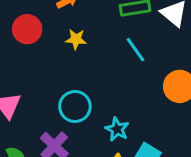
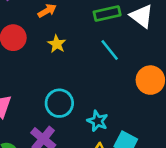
yellow star: (76, 39) -> (57, 44), turned 30

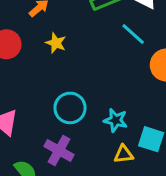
cyan line: (110, 50) -> (133, 34), moved

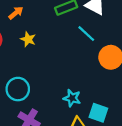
cyan circle: (70, 108) -> (18, 89), moved

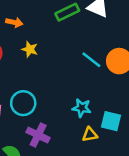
orange arrow: (16, 13) -> (14, 22), turned 56
cyan line: (86, 34) -> (91, 60), moved

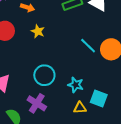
cyan circle: (23, 103) -> (44, 75), moved

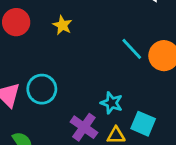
cyan circle: (44, 75) -> (42, 89), moved
purple cross: (37, 103) -> (84, 127), moved

